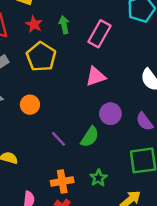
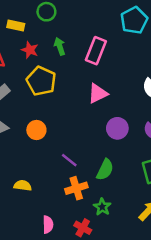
green semicircle: (90, 137) -> (105, 170), moved
green star: (98, 178) -> (102, 207), moved
orange cross: (62, 181) -> (76, 188), moved

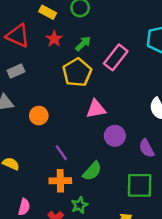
green arrow: (60, 46) -> (83, 44), turned 49
yellow pentagon: (41, 81) -> (77, 72), moved
pink triangle: (98, 93) -> (96, 109), moved

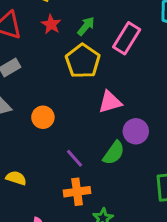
green semicircle: (92, 171) -> (114, 153), moved

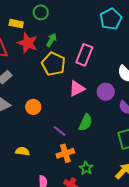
red star: (51, 24) -> (28, 43), size x1.5
pink rectangle: (127, 38) -> (84, 55), moved
purple circle: (136, 131) -> (106, 92), moved

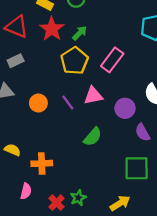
purple line: (60, 131) -> (68, 102), moved
orange cross: (65, 153) -> (42, 163), moved
green star: (86, 168) -> (78, 198), moved

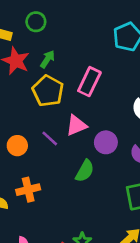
purple circle: (125, 108) -> (106, 142), moved
orange cross: (42, 163) -> (28, 190), moved

